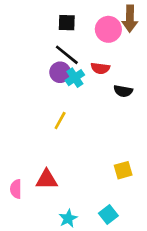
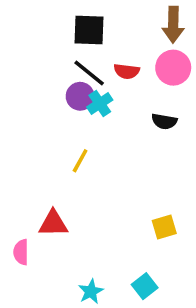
black square: (67, 23) -> (89, 30), size x1.4
pink circle: (108, 29) -> (173, 68), moved
red semicircle: (100, 68) -> (127, 71), moved
red triangle: (47, 180) -> (53, 223), moved

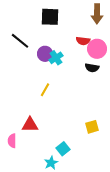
pink circle: (173, 68) -> (97, 49), moved
red semicircle: (127, 71) -> (83, 41), moved
black line: (89, 73) -> (20, 41), moved
cyan square: (145, 286) -> (63, 149), moved

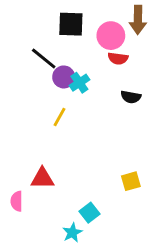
black line: (20, 41) -> (44, 58), moved
pink circle: (97, 49) -> (111, 36), moved
yellow line: (45, 90) -> (59, 117), moved

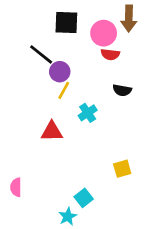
cyan cross: (79, 83) -> (88, 113), moved
yellow line: (59, 117) -> (64, 90), moved
red triangle: (42, 178) -> (52, 131), moved

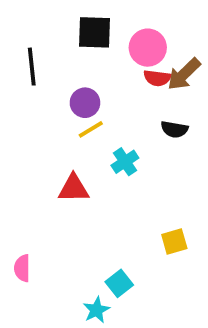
brown arrow: (129, 19) -> (184, 74), moved, turned 45
black line: (41, 54) -> (32, 67), moved, turned 45
yellow line: (64, 90) -> (91, 129), turned 30

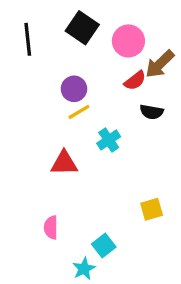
black square: (94, 32) -> (82, 28), turned 32
black line: (32, 67) -> (28, 39), moved
red semicircle: (157, 78) -> (135, 81), moved, turned -45
pink semicircle: (22, 268) -> (51, 227), moved

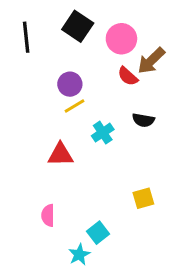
red semicircle: (135, 81) -> (128, 76), turned 80
black semicircle: (152, 112) -> (143, 120), moved

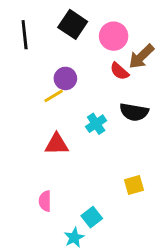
yellow line: (75, 106) -> (54, 96), moved
black semicircle: (143, 120) -> (134, 112), size x1.4

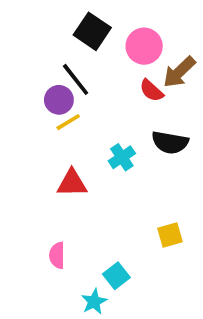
black line: (25, 35) -> (76, 79), moved, turned -32
purple circle: (65, 78) -> (59, 100), moved

